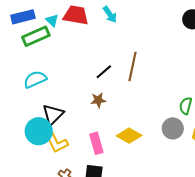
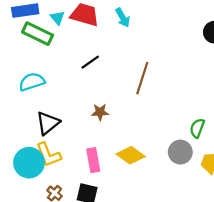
green rectangle: (36, 36) -> (38, 34), turned 44
black line: (104, 72) -> (90, 62), moved
cyan circle: (39, 131) -> (29, 163), moved

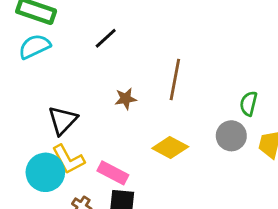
brown line: (142, 78) -> (175, 80), moved
cyan semicircle: (32, 82) -> (34, 46), moved
pink rectangle: (93, 160) -> (113, 173), moved, turned -45

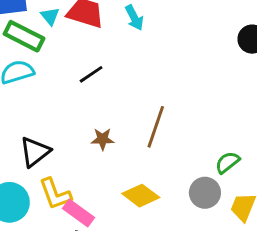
green semicircle: (249, 104) -> (227, 162), turned 30
yellow L-shape: (68, 159) -> (55, 194), moved

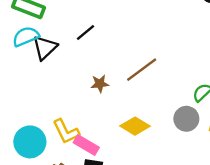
brown line: (156, 127) -> (142, 70), turned 40
black triangle: (35, 152) -> (45, 48), moved

